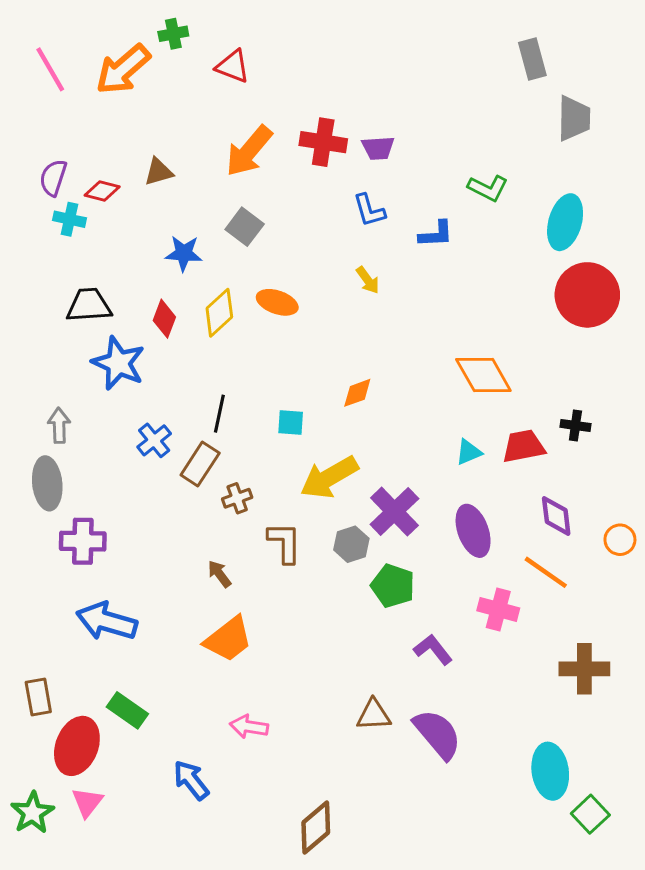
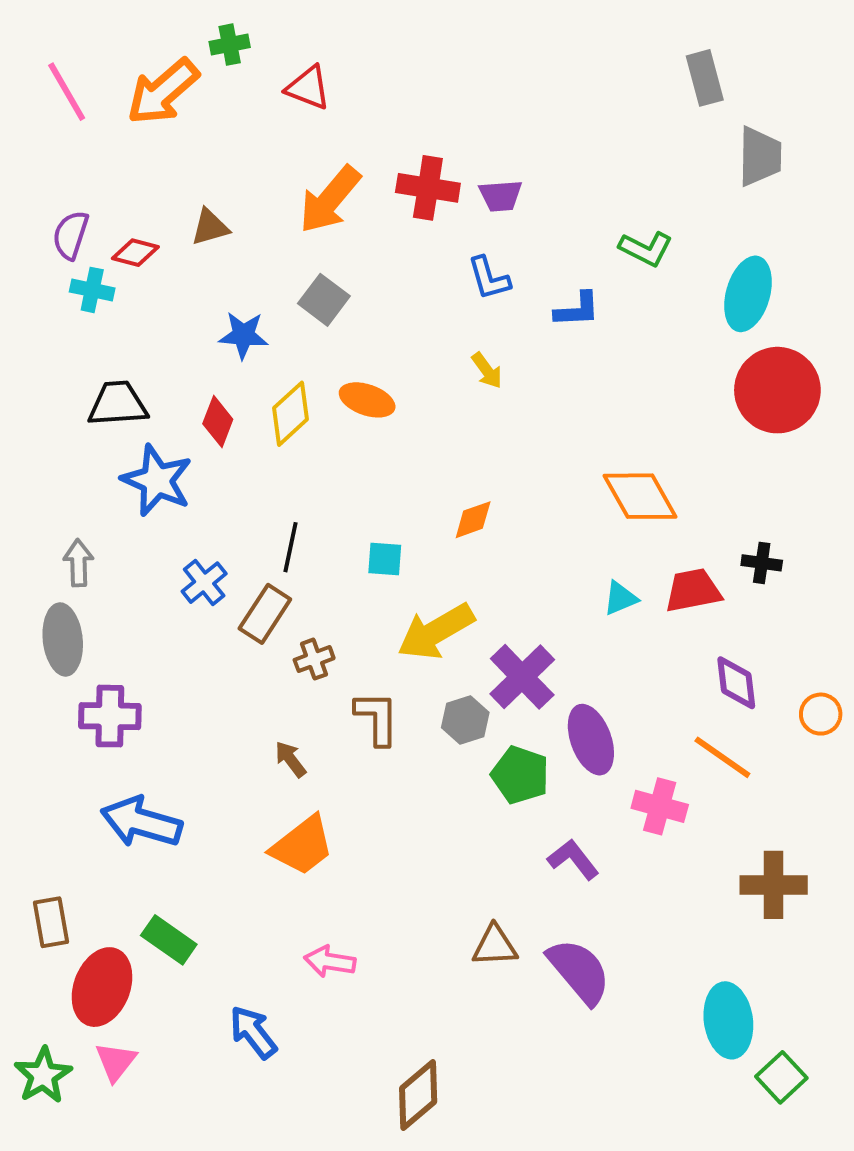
purple ellipse: (473, 531) -> (591, 740), moved

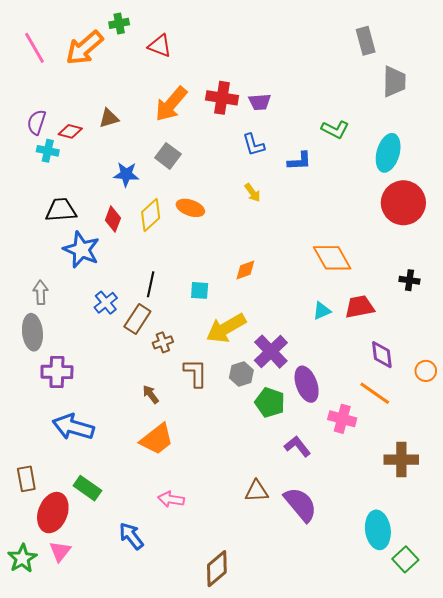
black cross: (762, 563) -> (409, 280), moved

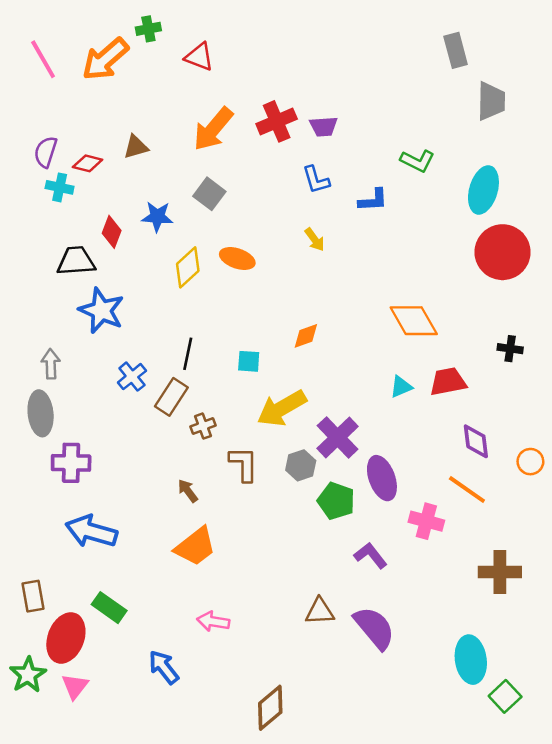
red cross: (222, 98) -> (277, 121), turned -32
red diamond: (113, 219) -> (112, 232), moved
green star: (22, 558) -> (28, 675), moved

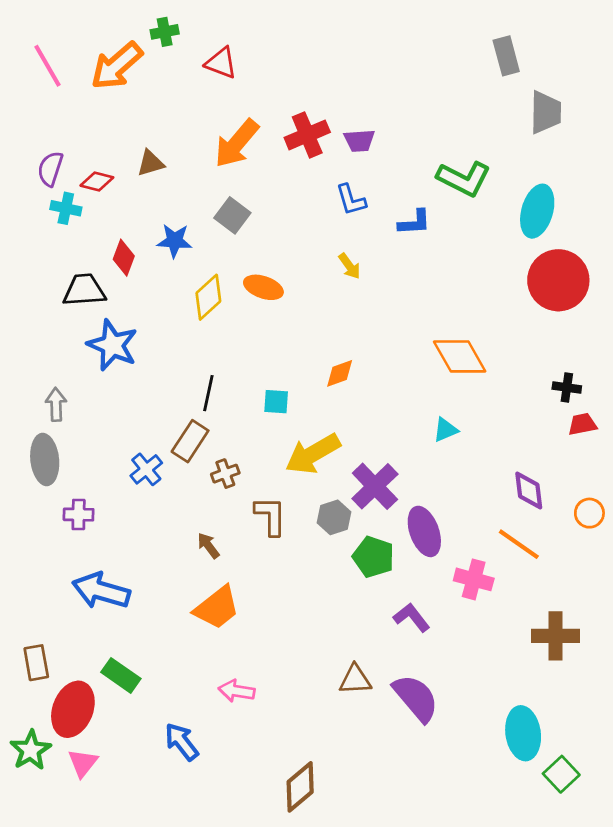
green L-shape: (417, 161) -> (464, 179), size x1.4
blue cross: (132, 377) -> (146, 469), moved
red trapezoid: (448, 382) -> (582, 424), moved, size x0.7
purple cross: (71, 463) -> (79, 515), size x0.7

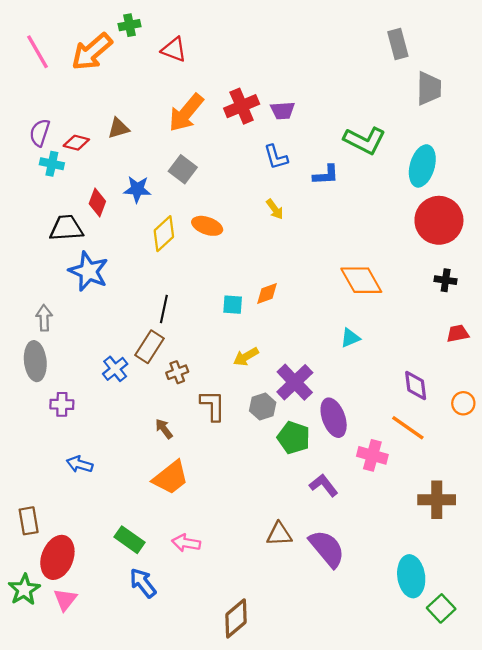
black cross: (567, 388) -> (446, 280), moved
cyan square: (276, 402) -> (233, 305), moved
yellow arrow: (313, 454) -> (246, 357), size x0.6
blue arrow: (101, 591) -> (80, 464), size x0.6
green rectangle: (121, 675) -> (130, 540), moved

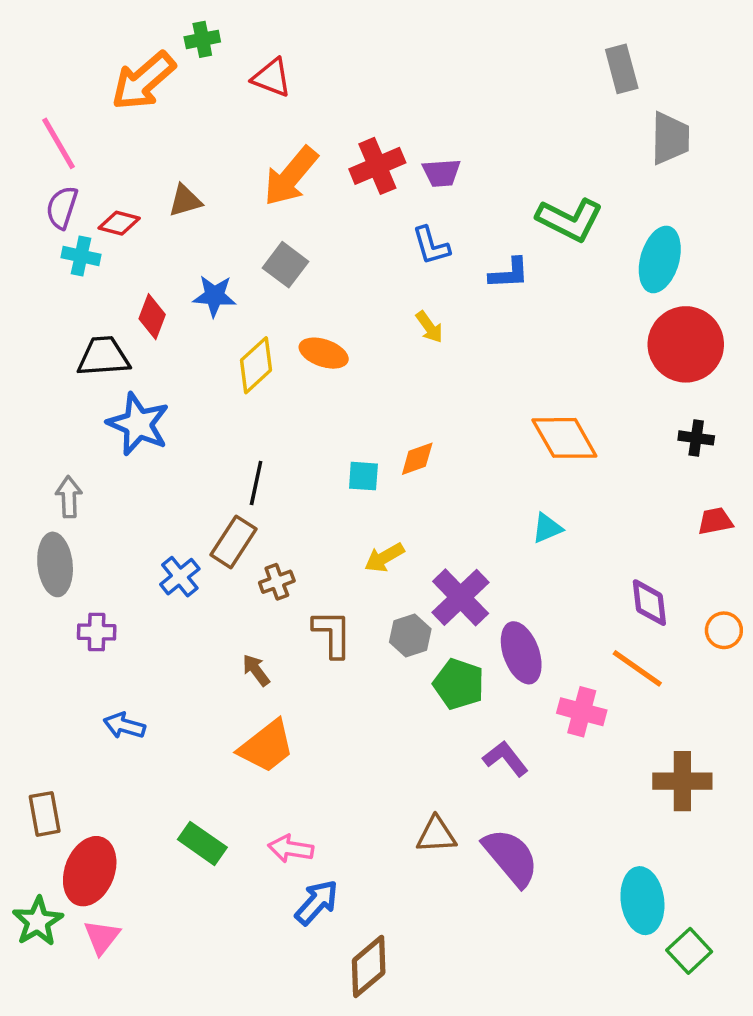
pink line: (37, 52) -> (58, 143), moved
blue arrow: (143, 583) -> (317, 902), moved, turned 80

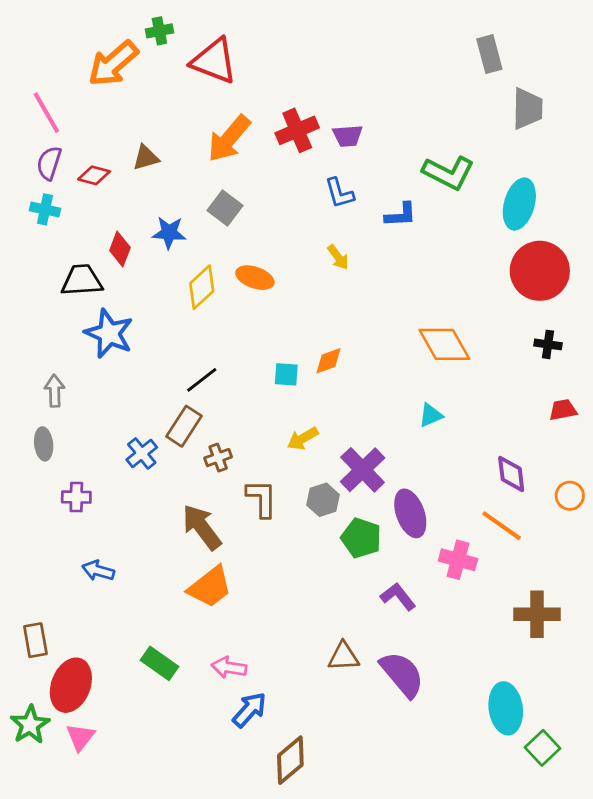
red triangle: (272, 78) -> (214, 61), size x1.5
cyan cross: (81, 256) -> (45, 209), moved
black line: (256, 483) -> (202, 380), turned 40
gray ellipse: (55, 564) -> (44, 444), size x0.7
brown arrow: (256, 670) -> (202, 527), size x1.8

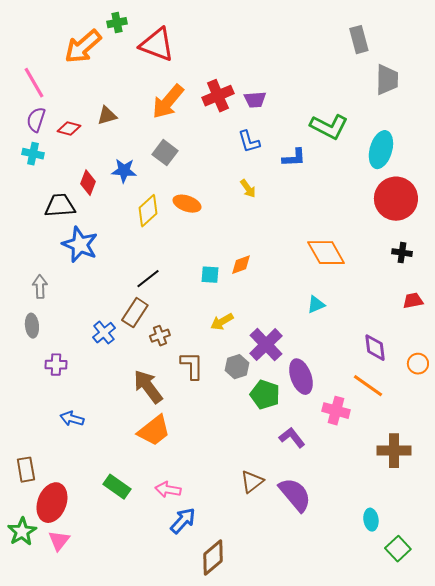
brown triangle: (343, 657) -> (252, 482), turned -35
cyan ellipse: (506, 708) -> (371, 520), size x0.6

